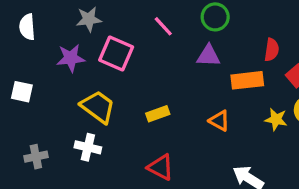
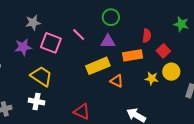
pink line: (163, 26) -> (79, 35), moved
yellow rectangle: (158, 114) -> (98, 66), moved, size x1.6

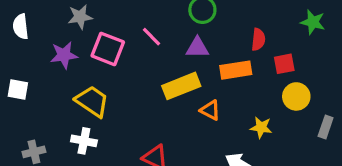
red square: (163, 51) -> (284, 64), turned 32
yellow star: (152, 78) -> (261, 127), moved

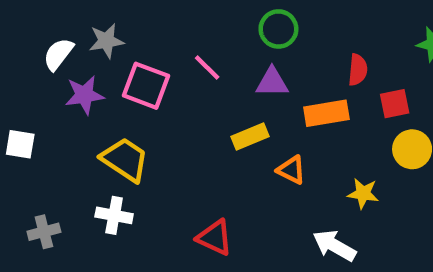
white semicircle: (21, 27) -> (58, 54), moved, turned 45
yellow rectangle: (181, 86) -> (250, 136), size x0.7

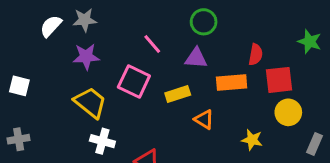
pink square: (146, 86) -> (134, 81), moved
purple star: (84, 95) -> (86, 57), moved
red square: (395, 104) -> (279, 80), size x1.4
white cross: (114, 215) -> (102, 141), moved
gray cross: (44, 232) -> (19, 139), moved

